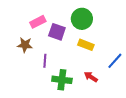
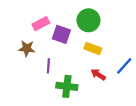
red arrow: (91, 77) -> (98, 74), moved

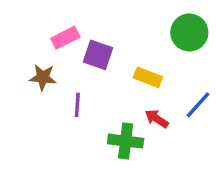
green circle: (88, 20) -> (189, 32), moved
green cross: (67, 86) -> (126, 141), moved

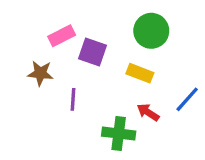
green circle: (189, 32) -> (151, 31), moved

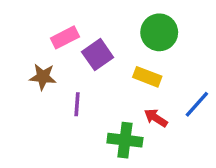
purple square: (93, 52) -> (98, 55), turned 36

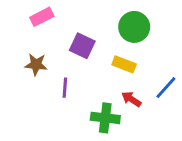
pink rectangle: (65, 37) -> (42, 17), moved
purple square: (98, 55) -> (82, 46), turned -30

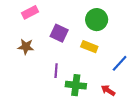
purple line: (65, 88) -> (56, 71), moved
red arrow: (131, 99) -> (108, 90), moved

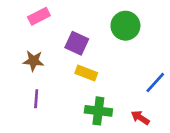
yellow rectangle: (89, 47) -> (86, 73), moved
purple line: (56, 71) -> (36, 99), moved

